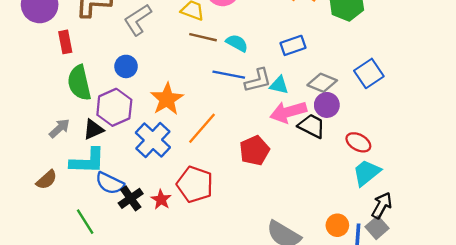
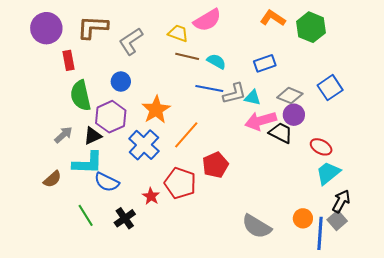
red pentagon: (254, 151) -> (215, 165), moved
black cross: (131, 198) -> (125, 218), moved

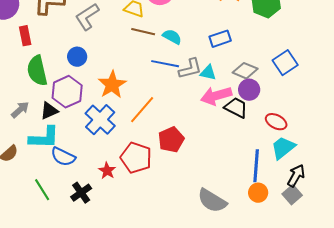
blue line: (320, 233) -> (256, 166), moved

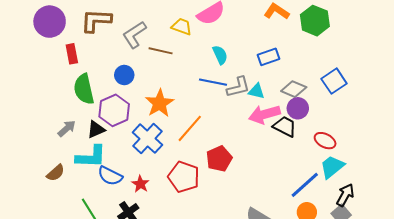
brown line: (143, 32) -> (161, 51), moved
cyan semicircle: (172, 37) -> (220, 55), turned 36
blue line: (256, 166) -> (305, 185), turned 44
red star: (107, 171) -> (140, 184), moved

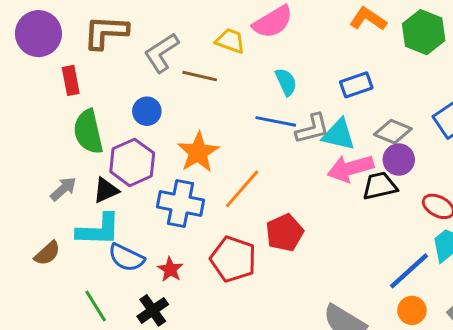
cyan triangle: (256, 91) -> (339, 135), size x1.4
black trapezoid: (285, 126) -> (380, 186), turned -40
blue cross: (147, 139) -> (181, 203), turned -32

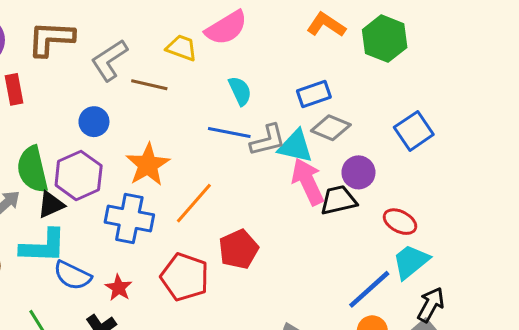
green semicircle: (88, 132) -> (32, 169), moved
gray diamond: (393, 132) -> (331, 128), moved
pink arrow: (350, 168) -> (308, 182), turned 81

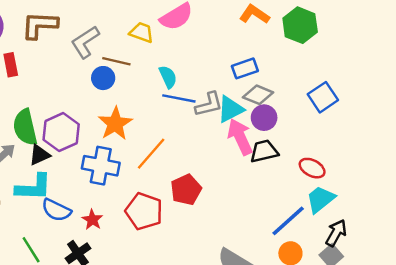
cyan semicircle: (240, 91) -> (168, 77), moved
blue circle: (94, 122) -> (103, 78), moved
cyan triangle: (295, 146) -> (230, 109), turned -40
purple circle: (358, 172) -> (264, 118), moved

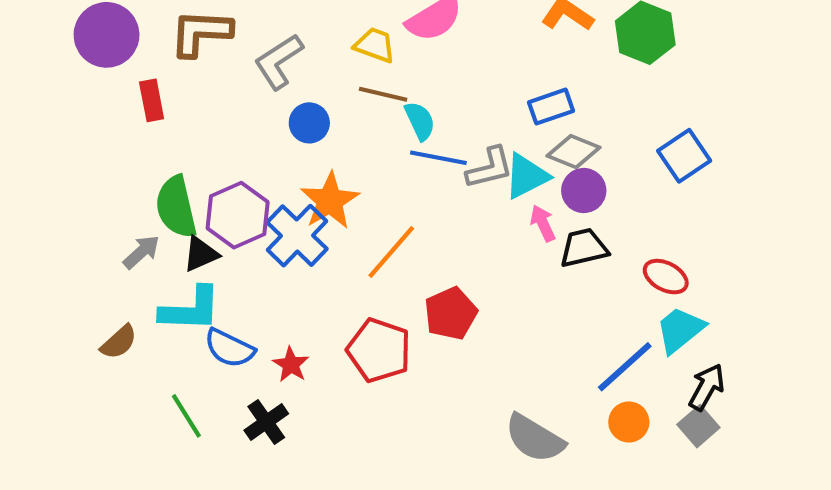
brown line: (116, 61) -> (383, 94), moved
pink arrow: (240, 137) -> (543, 223), size x0.6
blue cross: (101, 166) -> (297, 236), moved, turned 33

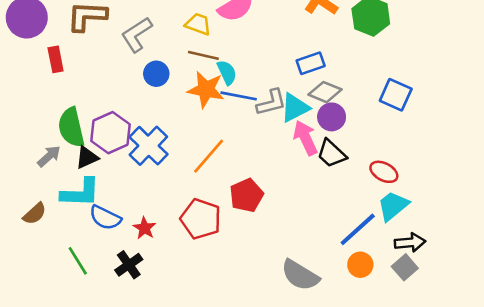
blue square: (684, 156) -> (396, 95), turned -32
orange star: (330, 201) -> (206, 89), moved, turned -30
pink arrow: (543, 223) -> (305, 138), size x1.5
black trapezoid: (584, 248) -> (332, 154), turned -124
black arrow: (707, 387) -> (410, 242), turned 56

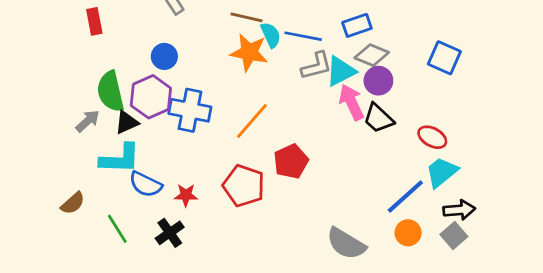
blue circle: (156, 74) -> (164, 56), moved
blue line: (239, 96) -> (303, 36), moved
blue cross: (148, 146) -> (190, 110), turned -33
brown semicircle: (35, 214) -> (73, 203), moved
red star: (144, 228) -> (186, 195), turned -30

